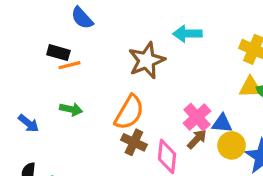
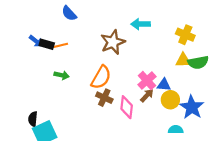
black rectangle: (58, 53) -> (47, 44), moved
blue arrow: (29, 123) -> (36, 41), moved

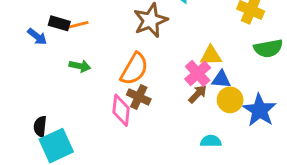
blue arrow: (36, 41) -> (37, 37), moved
yellow triangle: (183, 60) -> (211, 56), moved
pink diamond: (127, 107) -> (121, 110), moved
cyan semicircle: (176, 130) -> (211, 141), moved

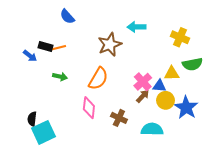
yellow triangle: (211, 56) -> (172, 73), moved
brown cross: (139, 97) -> (119, 118), moved
cyan semicircle: (211, 141) -> (152, 129), size x1.5

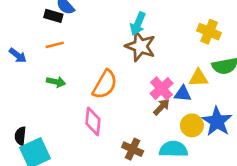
cyan arrow: (137, 27) -> (138, 24), moved, turned -66
brown star: (110, 44) -> (140, 46), moved, turned -30
black rectangle: (46, 47) -> (53, 16), moved
yellow circle: (166, 100) -> (192, 125), moved
brown cross: (119, 118) -> (133, 149), moved

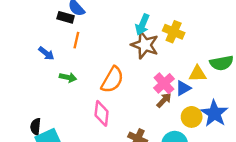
yellow cross: (209, 32) -> (174, 32), moved
orange line: (55, 45) -> (76, 40), moved, turned -63
blue arrow: (18, 55) -> (46, 53), moved
blue triangle: (183, 94) -> (183, 88), turned -35

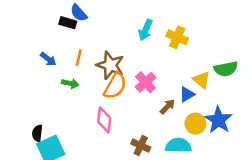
orange line: (76, 40) -> (79, 58), moved
brown star: (145, 45) -> (110, 65), moved
yellow triangle: (198, 74) -> (202, 80), turned 42
pink cross: (164, 83) -> (146, 82), moved

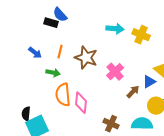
cyan arrow: (146, 30) -> (115, 29), turned -108
orange semicircle: (115, 86) -> (63, 95), moved, turned 145

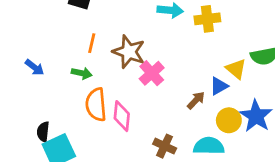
yellow cross: (141, 35) -> (207, 19), turned -30
blue arrow: (35, 53) -> (35, 67), moved
pink cross: (115, 72) -> (152, 73), moved

